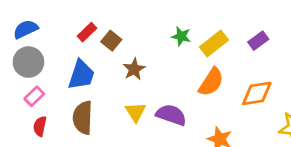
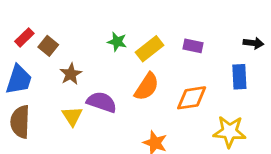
purple rectangle: (258, 41) -> (193, 46), turned 48
purple semicircle: (171, 115) -> (102, 102), moved

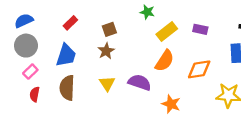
green star: (117, 42) -> (147, 12), moved
brown square: (48, 46) -> (109, 29), moved, turned 32
purple semicircle: (102, 102) -> (140, 82), moved

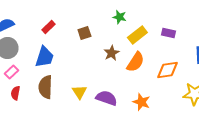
brown star: (106, 51) -> (111, 53), moved
purple semicircle: (140, 82) -> (106, 98), moved
yellow triangle: (107, 83) -> (79, 92), moved

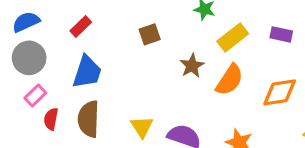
red rectangle: (48, 27) -> (81, 27), moved
red semicircle: (15, 93) -> (51, 119), moved

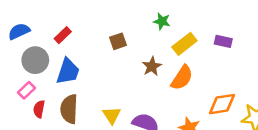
gray circle: (29, 58) -> (35, 60), moved
orange diamond: (280, 92) -> (222, 104), moved

